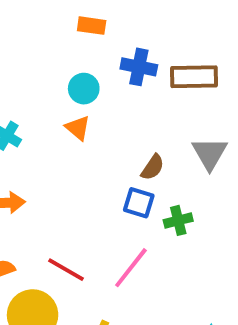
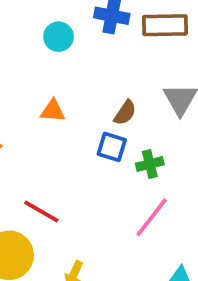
orange triangle: (78, 128) -> (53, 111), moved, turned -36
pink line: (131, 268) -> (152, 217), moved

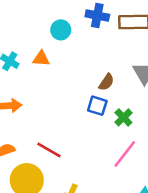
orange triangle: (53, 111) -> (41, 59), moved
green cross: (150, 164) -> (123, 117), turned -30

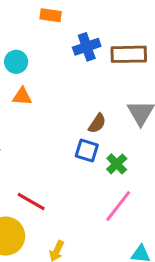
blue cross: (97, 16) -> (87, 47), turned -30
cyan circle: (61, 30) -> (16, 62), moved

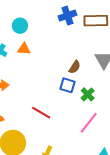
red line: (31, 201) -> (41, 113), moved

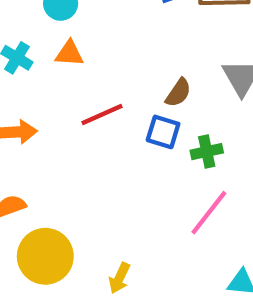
green cross: (88, 94) -> (207, 152), turned 32
red line: (41, 113) -> (102, 115), moved, turned -54

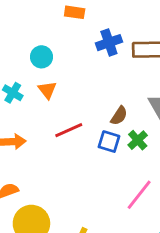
orange triangle: (69, 53) -> (47, 90), turned 48
green cross: (207, 152) -> (138, 140), moved, turned -30

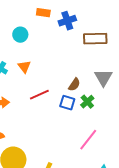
blue cross: (109, 43) -> (67, 21), moved
cyan circle: (41, 57) -> (20, 35), moved

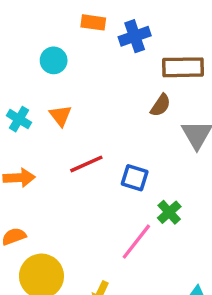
brown semicircle: (74, 85) -> (161, 105), moved
green cross: (87, 102) -> (169, 212), moved
pink line: (88, 140) -> (136, 242), moved

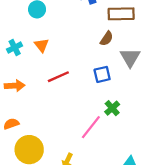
cyan cross: (19, 119) -> (15, 48), turned 32
blue square: (135, 178) -> (102, 74), moved, turned -30

